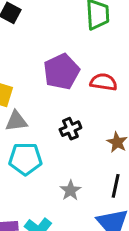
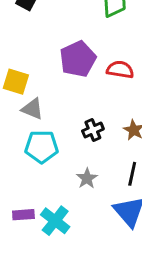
gray triangle: (16, 121) -> (32, 109), turned 30
black cross: (70, 129) -> (93, 130), moved

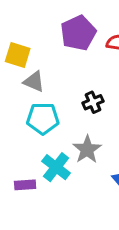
gray star: (87, 178) -> (87, 149), size x1.4
cyan cross: (55, 221) -> (56, 167), moved

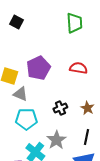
purple pentagon: (78, 33) -> (38, 68), moved

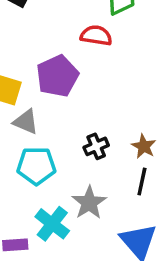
red semicircle: (78, 68) -> (96, 35), moved
black line: (86, 137) -> (142, 182), moved

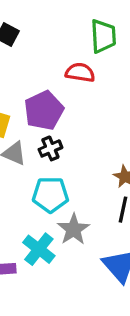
black cross: (96, 146) -> (50, 148), moved
cyan pentagon: (36, 166) -> (50, 195), moved

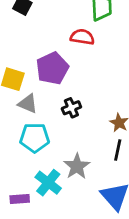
black cross: (50, 148) -> (71, 108), moved
cyan pentagon: (50, 195) -> (35, 138), moved

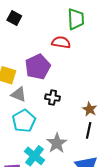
black cross: (71, 108) -> (53, 98), turned 32
cyan pentagon: (35, 138) -> (24, 121), turned -30

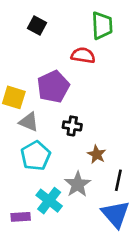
black square: (14, 18) -> (37, 26), moved
brown star: (90, 109) -> (97, 154), moved
black line: (89, 130) -> (118, 180), moved

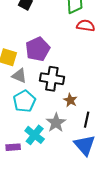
red semicircle: (83, 55) -> (86, 26), moved
black cross: (72, 126) -> (52, 79), size x1.6

